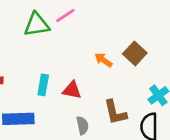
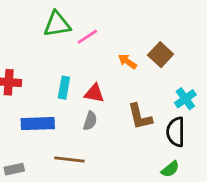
pink line: (65, 15) -> (87, 37), moved
gray semicircle: (82, 125) -> (90, 121), moved, turned 30

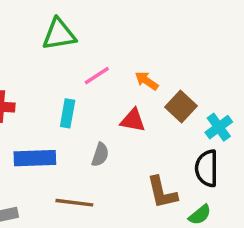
pink line: (87, 37) -> (97, 76), moved
brown square: (161, 55) -> (181, 107), moved
red triangle: (94, 93) -> (133, 120), moved
brown L-shape: (140, 117) -> (162, 192), moved

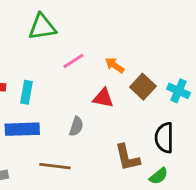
cyan rectangle: (68, 113) -> (27, 92), moved
cyan cross: (219, 127) -> (178, 91), moved, turned -30

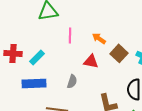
pink line: (73, 61) -> (70, 35), turned -56
cyan rectangle: (27, 92) -> (37, 57), turned 35

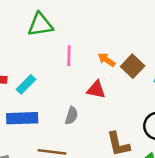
brown square: (119, 53) -> (133, 66), moved

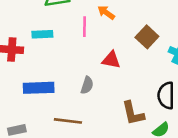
orange arrow: (107, 60) -> (106, 13), moved
cyan rectangle: (26, 84) -> (42, 34), moved, turned 42

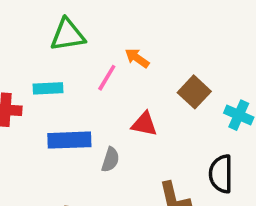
pink line: (84, 27) -> (107, 78), turned 30
blue rectangle: (39, 88) -> (69, 140), moved

